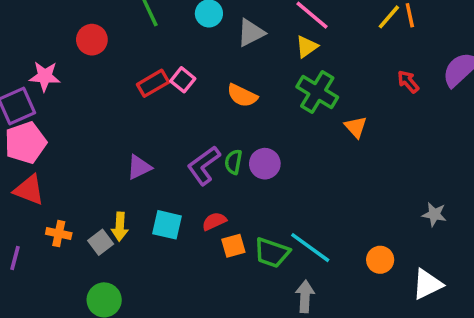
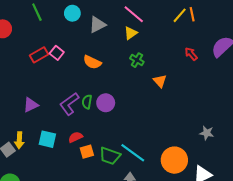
green cross: (317, 92) -> (137, 60), size x0.6
orange circle: (380, 260) -> (174, 160), size x1.6

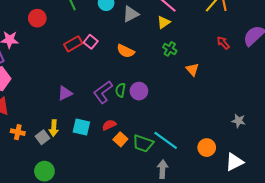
orange square: (87, 152) -> (120, 139), turned -32
orange circle: (174, 160) -> (207, 148), size x0.7

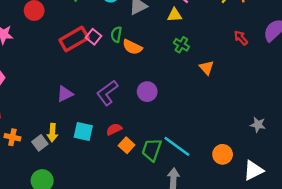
yellow triangle: (164, 22) -> (175, 15), turned 32
red rectangle: (73, 44) -> (74, 39), size x1.4
green semicircle: (120, 90) -> (116, 34), moved
green trapezoid: (143, 143) -> (152, 150), turned 90

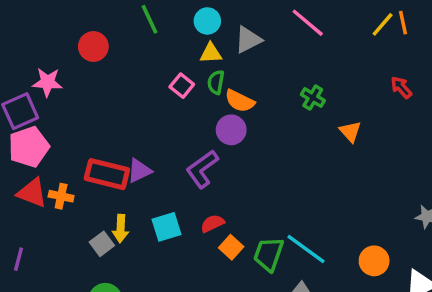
yellow triangle: (175, 15) -> (211, 53), moved
red rectangle: (74, 39) -> (107, 174), moved, turned 44
purple circle: (147, 92) -> (231, 130), moved
cyan square: (83, 132) -> (167, 227), turned -30
orange cross: (12, 137) -> (61, 196), moved

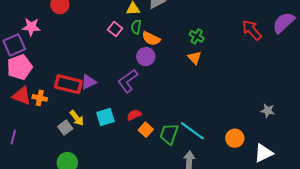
red arrow: (401, 87) -> (252, 30), size x1.5
orange triangle: (350, 132) -> (195, 58), moved
yellow arrow: (121, 229) -> (77, 118), turned -42

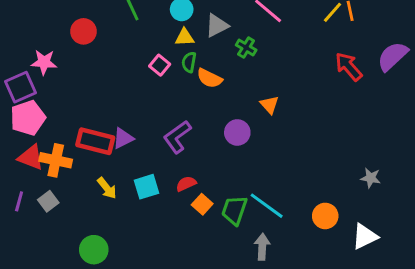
green cross: (197, 36) -> (246, 47), moved
purple circle: (146, 57) -> (237, 132), moved
orange cross: (40, 98) -> (56, 160), size x1.5
gray square: (65, 128) -> (48, 201), moved
purple line: (13, 137) -> (19, 201), moved

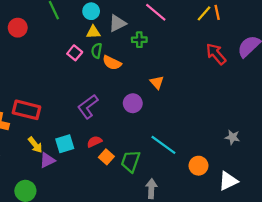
green cross: (246, 47) -> (139, 40), turned -32
purple triangle: (123, 138) -> (47, 160), moved
cyan line: (267, 206) -> (163, 145), moved

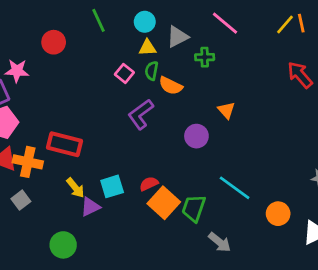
purple L-shape: (88, 107) -> (141, 114), moved
orange square: (106, 157) -> (164, 203), size x1.6
gray arrow: (151, 189) -> (220, 242), turned 126

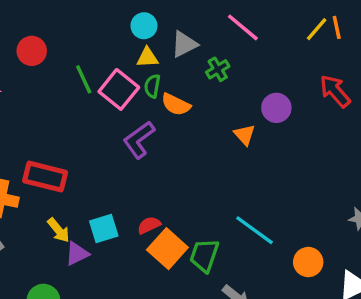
green line: (99, 20) -> (84, 79), moved
green cross: (205, 57) -> (218, 69), turned -30
pink square: (124, 73) -> (119, 89), size x1.6
purple circle: (196, 136) -> (276, 108), moved

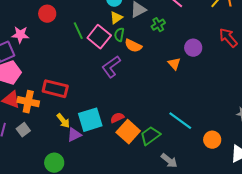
yellow triangle: (147, 58) -> (116, 18), turned -32
cyan square: (104, 229) -> (90, 120), size x1.4
green trapezoid: (204, 255) -> (150, 136), turned 35

